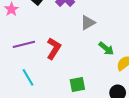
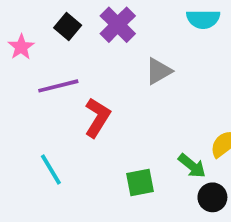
purple line: (24, 44) -> (58, 86), moved
green arrow: (106, 48) -> (192, 166), moved

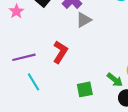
gray triangle: (159, 71) -> (84, 20), moved
purple line: (58, 86) -> (24, 57), moved

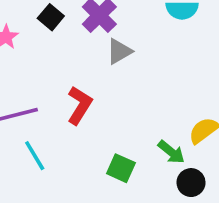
green square: (85, 89) -> (121, 168), turned 35

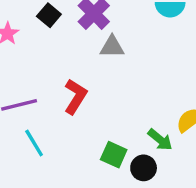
gray triangle: (119, 51) -> (112, 47), turned 30
black circle: (191, 183) -> (144, 168), moved

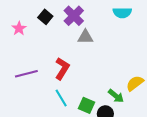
cyan line: (34, 143) -> (61, 98), moved

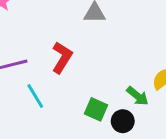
cyan line: (61, 98) -> (35, 96), moved

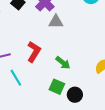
green arrow: (138, 96) -> (63, 63), moved

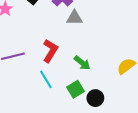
cyan line: (16, 78) -> (46, 79), moved
green square: (57, 87) -> (76, 89), turned 35

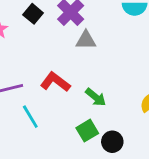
red L-shape: (50, 51) -> (55, 82), turned -85
cyan line: (46, 79) -> (30, 117), moved

